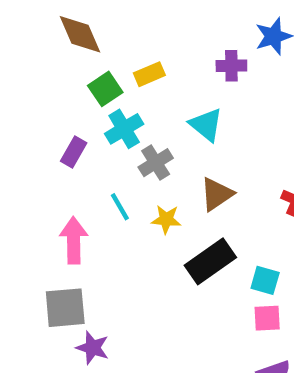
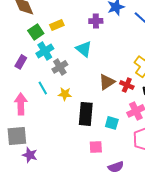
brown triangle: (217, 194) -> (107, 82), moved
black rectangle: (210, 261) -> (86, 114), turned -50
pink square: (267, 318) -> (96, 147), moved

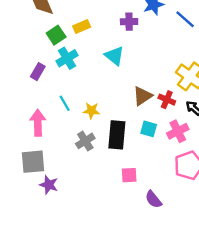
gray cross: (60, 67) -> (85, 141), moved
cyan square: (112, 123) -> (149, 129), moved
purple semicircle: (116, 167) -> (153, 199), turned 70

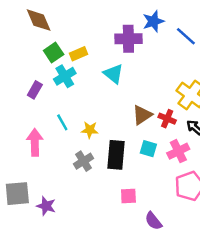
purple cross: (129, 22) -> (128, 39), size x1.5
yellow rectangle: (82, 27) -> (79, 54), moved
gray square: (33, 162) -> (17, 194), moved

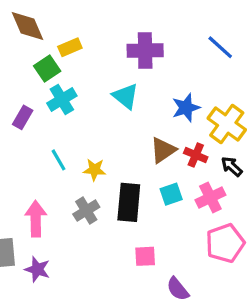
blue star: (153, 21) -> (186, 108), moved
yellow rectangle: (79, 54) -> (70, 47), moved
pink arrow: (35, 142) -> (36, 219), moved
cyan square: (148, 149) -> (171, 194), turned -35

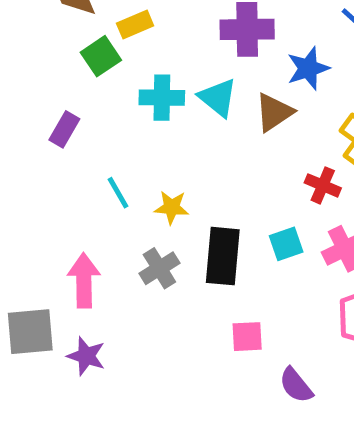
cyan cross: (62, 99) -> (162, 98), moved, turned 32
blue star: (186, 108) -> (308, 68), moved
brown triangle: (163, 150) -> (274, 112), moved

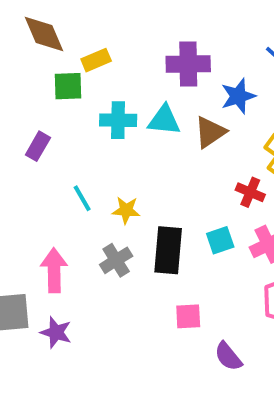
green square: (101, 56) -> (68, 86), turned 32
cyan triangle: (218, 98) -> (164, 120), turned -33

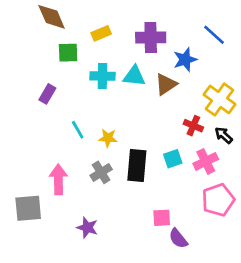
yellow rectangle: (96, 60) -> (101, 33), moved
pink square: (188, 316) -> (162, 218), moved
purple star: (56, 332) -> (87, 227), moved

